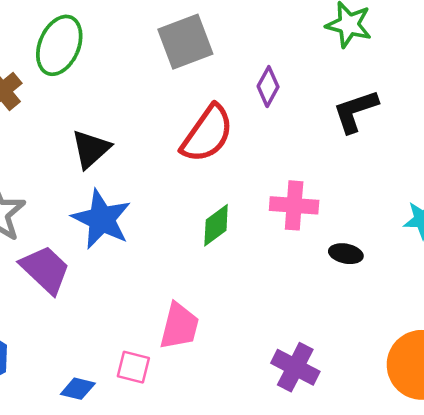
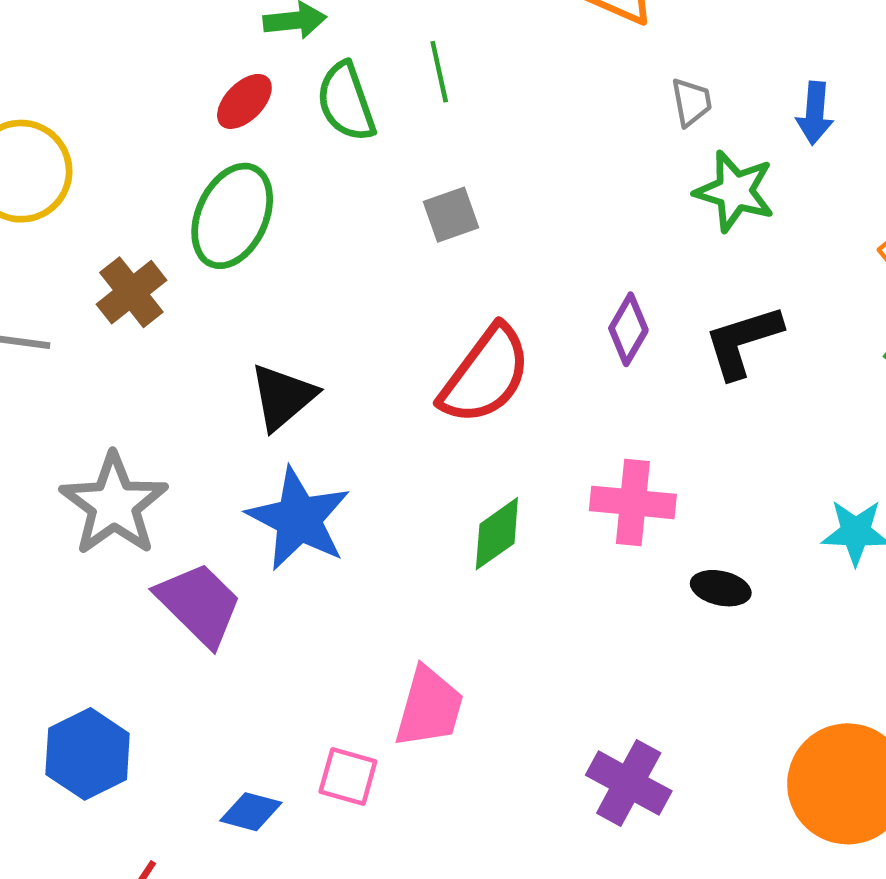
gray square: (185, 42) -> (451, 215), size x0.6
purple diamond: (268, 87) -> (628, 329), moved

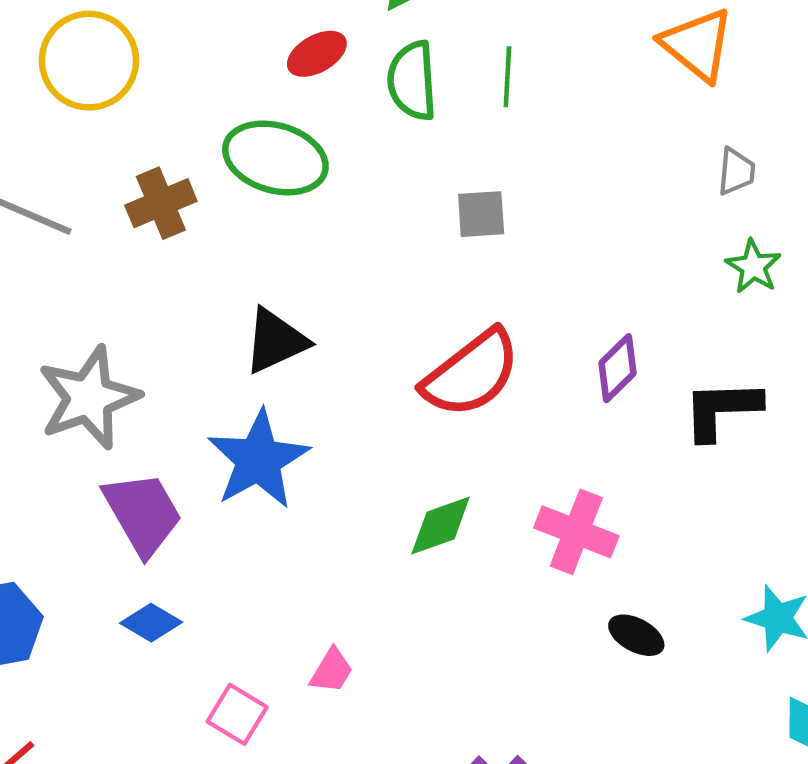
green star: (735, 191) -> (753, 267), size x0.7
green ellipse: (232, 216) -> (275, 158), turned 66
pink trapezoid: (429, 707) -> (332, 671), size x0.6
blue diamond: (251, 812) -> (151, 623), moved

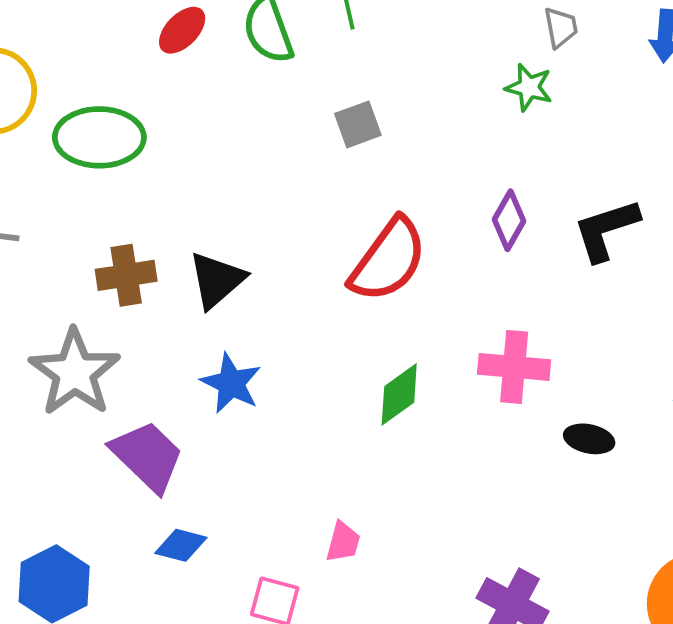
green ellipse: (275, 158) -> (99, 137), moved
brown cross: (161, 203) -> (126, 275), moved, turned 30
green star: (753, 267) -> (529, 87), moved
blue star: (258, 460) -> (231, 383), size x0.7

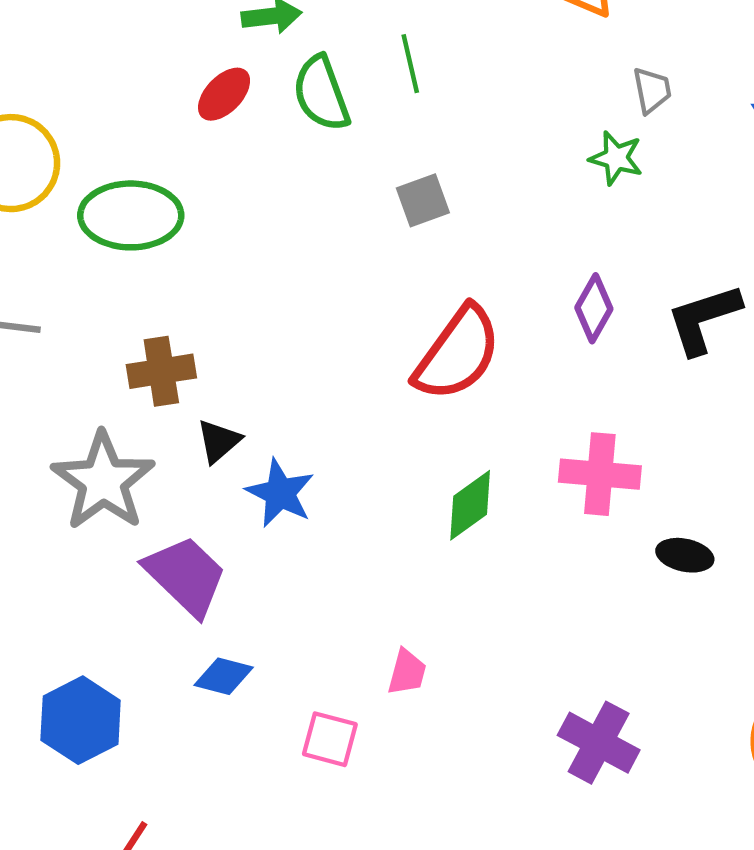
black triangle: (217, 280) -> (219, 441), moved, size x0.7

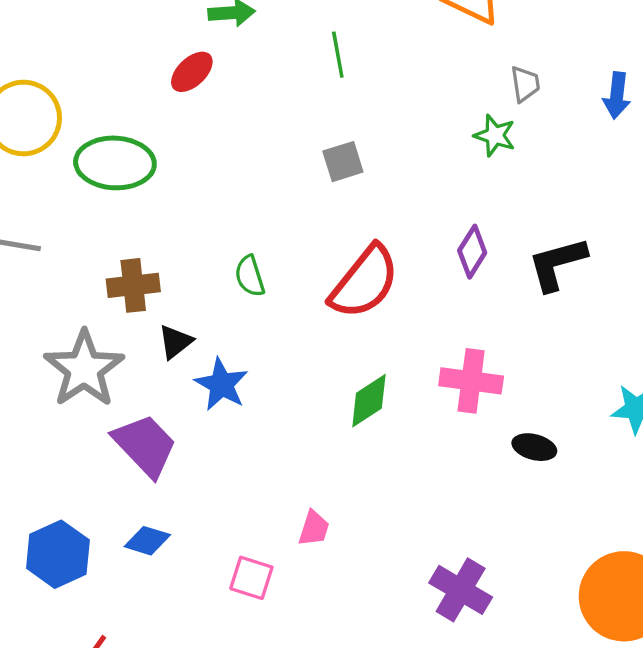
green semicircle: (321, 93) -> (250, 276), moved, size x0.7
blue diamond: (224, 676) -> (147, 541), moved

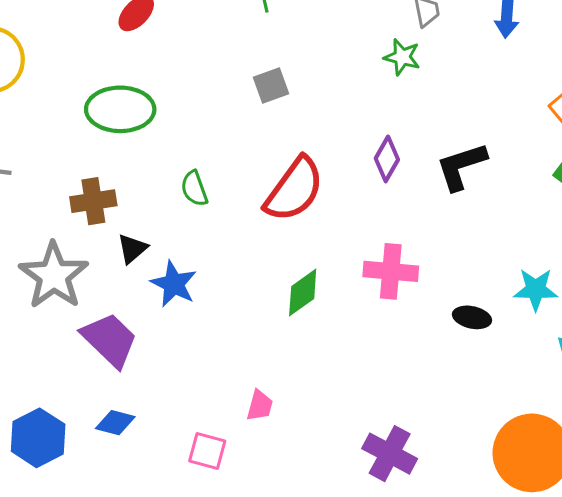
green ellipse: (115, 163) -> (120, 109), moved
black ellipse: (534, 447) -> (472, 317), moved

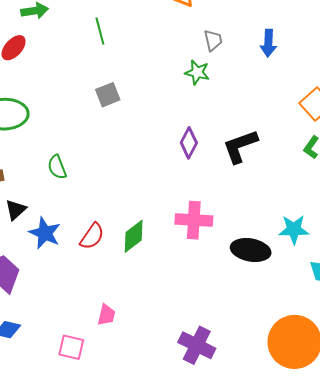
red semicircle: (294, 189) -> (92, 236), moved, size x0.6
black ellipse: (472, 317) -> (251, 250), size x1.5

